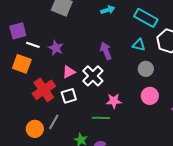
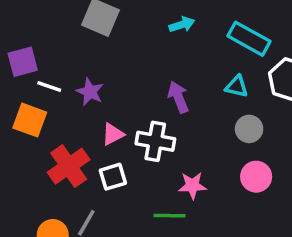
white cross: (93, 76) -> (155, 141), turned -35

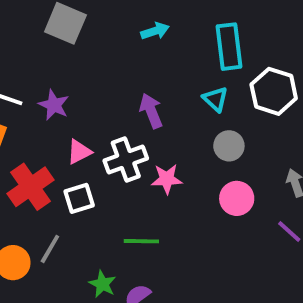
cyan rectangle: (249, 39) -> (229, 47), turned 54
cyan triangle: (237, 86) -> (215, 99), turned 30
white cross: (155, 141) -> (126, 159), turned -30
pink star: (192, 186) -> (167, 179), moved

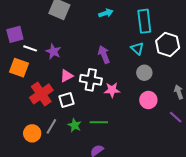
white cross: (126, 159) -> (91, 80), turned 30
green star: (102, 284) -> (75, 125), moved

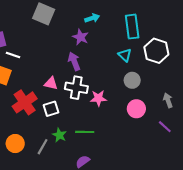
purple star: (53, 51) -> (81, 37), moved
purple arrow: (104, 55) -> (74, 61), moved
pink triangle: (67, 76) -> (51, 83), turned 40
gray line: (51, 126) -> (43, 147), moved

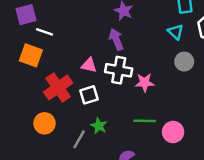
pink circle: (136, 109) -> (173, 132), moved
green line: (85, 132) -> (145, 121), moved
orange circle: (15, 144) -> (45, 123), moved

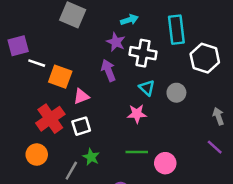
cyan triangle: (176, 32) -> (147, 88), moved
orange square: (31, 55) -> (60, 77), moved
pink triangle: (89, 65) -> (81, 96), turned -35
white cross: (119, 70) -> (143, 53), moved

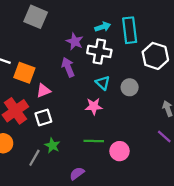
cyan arrow: (129, 20) -> (103, 27), moved

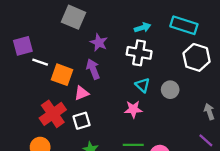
cyan rectangle: (130, 30) -> (184, 25), moved, turned -65
purple star: (75, 41) -> (99, 42), moved
purple arrow: (68, 67) -> (93, 69), moved

